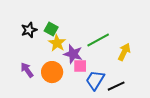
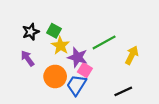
pink square: (80, 66) -> (85, 70), turned 32
purple arrow: (27, 70) -> (27, 58), moved
blue trapezoid: (95, 80) -> (76, 85), moved

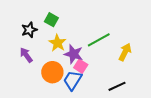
green square: (54, 31) -> (51, 20), moved

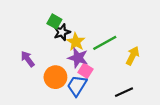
black star: (29, 30) -> (62, 32), moved
yellow star: (57, 43) -> (76, 42), moved

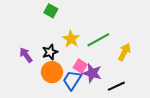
green square: (54, 21) -> (51, 11), moved
black star: (62, 32) -> (50, 52), moved
purple star: (78, 58) -> (92, 73), moved

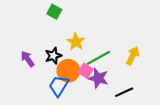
green line: (98, 40) -> (98, 58), moved
orange circle: (52, 72) -> (68, 71), moved
blue trapezoid: (72, 80) -> (59, 86), moved

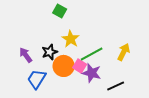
green square: (54, 12) -> (60, 11), moved
blue trapezoid: (59, 86) -> (37, 79), moved

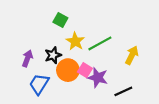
green square: (60, 11) -> (60, 20), moved
green line: (92, 54) -> (100, 43), moved
purple arrow: (26, 55) -> (27, 58), turned 56

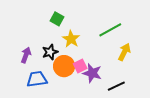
green line: (100, 43) -> (110, 30), moved
pink square: (85, 70) -> (80, 66), turned 32
blue trapezoid: (39, 84) -> (37, 79), turned 50

